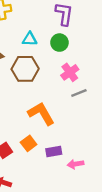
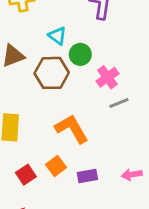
cyan triangle: (30, 39) -> (57, 36), turned 35
green circle: (59, 43) -> (80, 54), moved
pink arrow: (76, 164) -> (132, 175), moved

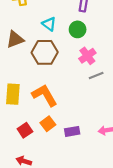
green circle: (80, 54) -> (78, 29), moved
orange L-shape: (72, 129) -> (45, 95), moved

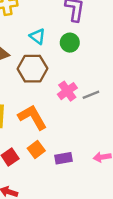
pink cross: (87, 56) -> (67, 91), moved

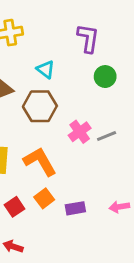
green circle: (70, 43) -> (105, 77), moved

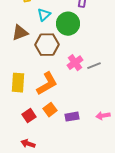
cyan triangle: (46, 69) -> (44, 15), moved, turned 40
green circle: (105, 77) -> (68, 24), moved, size x1.5
orange L-shape: (40, 162) -> (47, 84), turned 90

